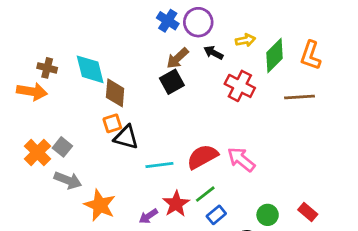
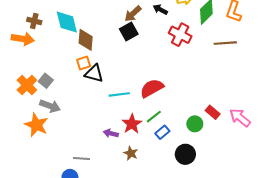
pink arrow: (241, 159) -> (240, 118), moved
orange star: (100, 205) -> (36, 125), moved
red rectangle: (308, 212) -> (213, 112), moved
green circle: (268, 215) -> (195, 124), moved
purple arrow: (148, 216) -> (111, 133), turned 48

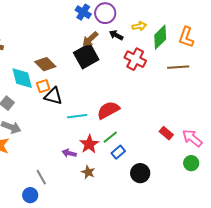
cyan diamond: (67, 22) -> (22, 78), moved
black square: (129, 32) -> (86, 56), size x1.4
brown diamond: (86, 40) -> (45, 64), turned -50
green circle: (195, 124) -> (191, 163), moved
gray line: (81, 158) -> (41, 177), turned 56

